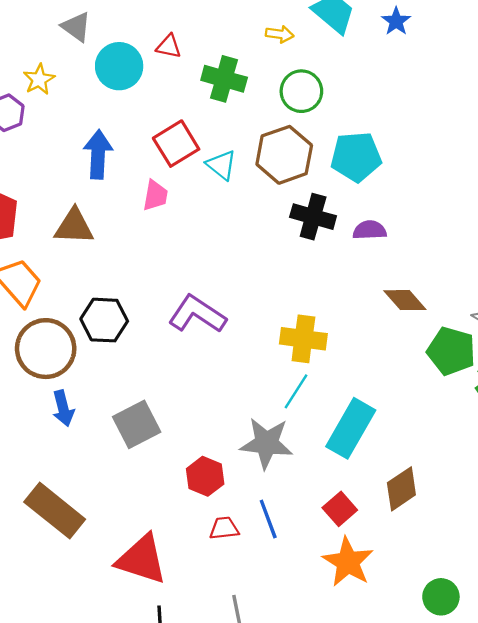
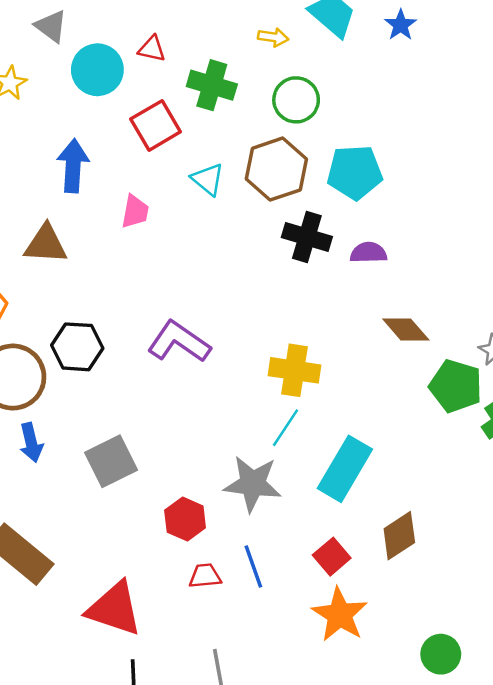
red square: (176, 144) -> (156, 125), moved

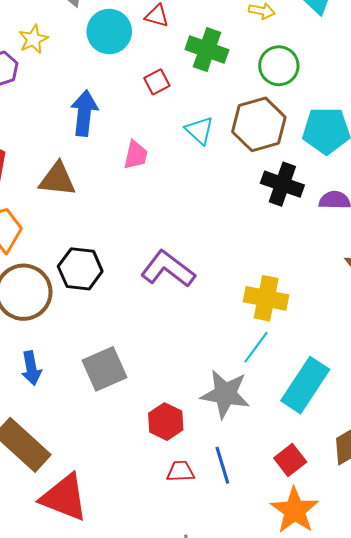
red square: (156, 125) -> (157, 82), size x0.6
blue arrow: (31, 443) -> (31, 368), moved
red triangle: (114, 609) -> (64, 497), moved

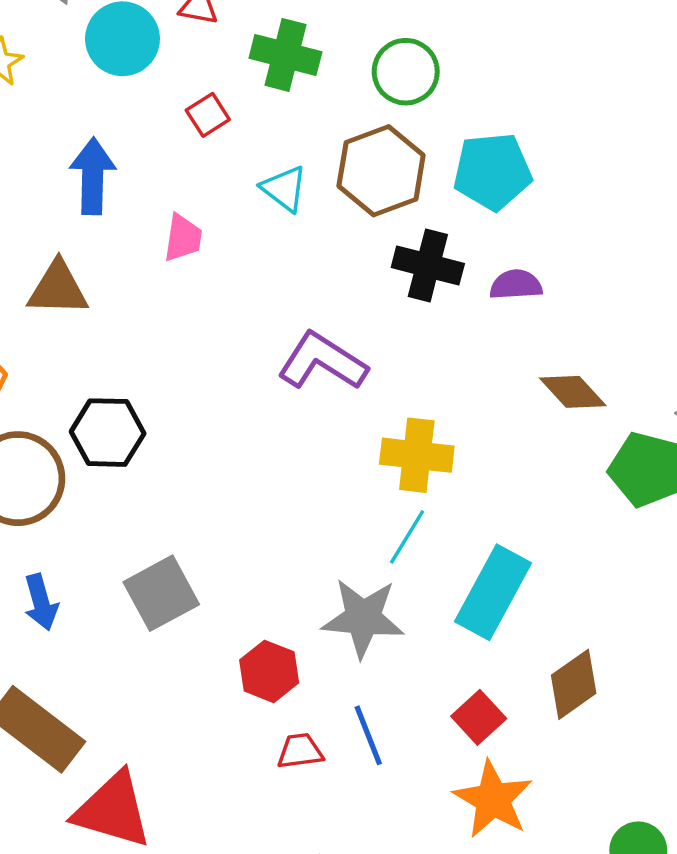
purple L-shape: (168, 269) -> (322, 362), moved

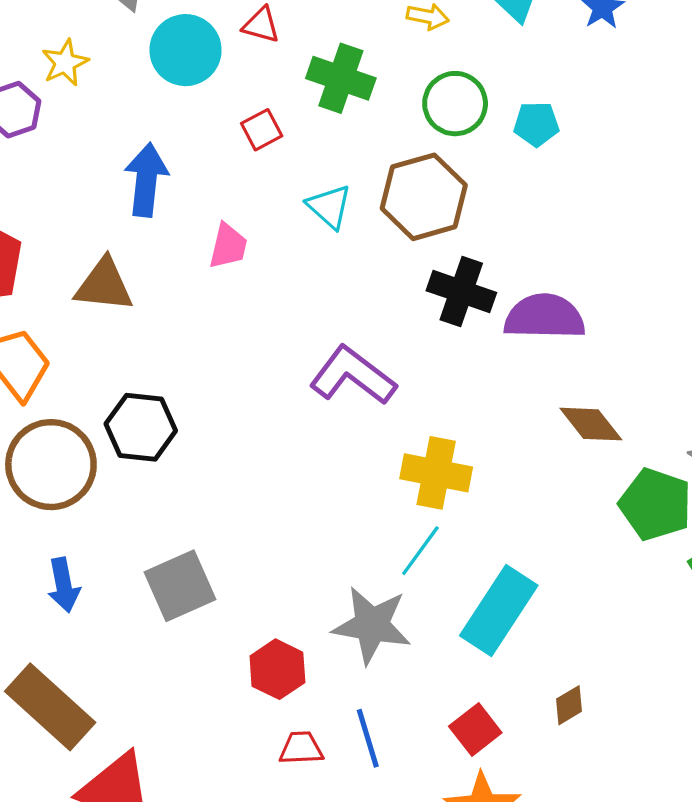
cyan pentagon: (492, 171) -> (536, 124), moved, size x0.6
purple semicircle: (516, 285) -> (544, 317), size x1.6
brown diamond: (574, 684) -> (569, 705), size x0.6

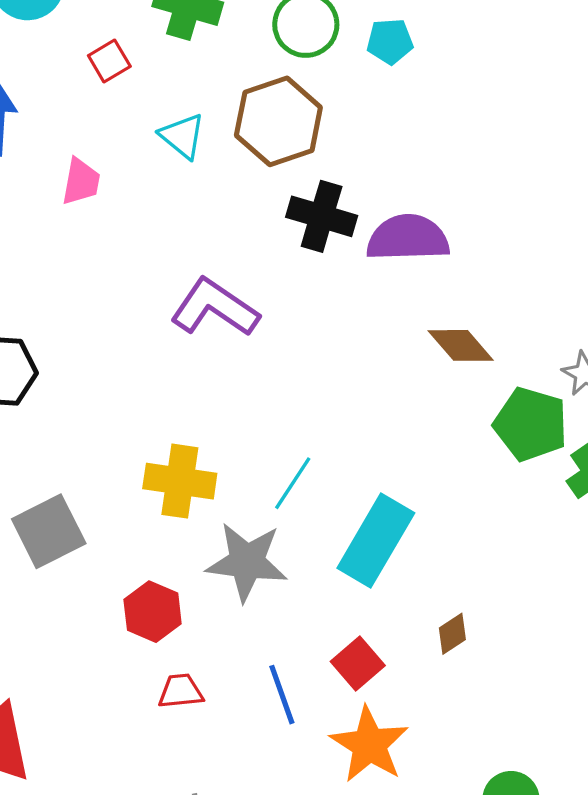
yellow cross: (436, 473) -> (180, 481), moved
blue line: (368, 738) -> (282, 695), moved

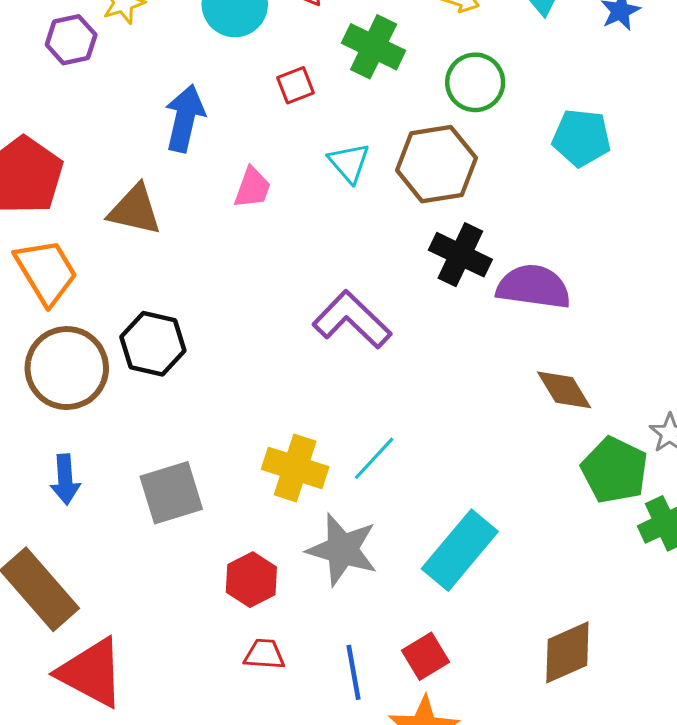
cyan pentagon: (390, 41) -> (581, 138), moved, size x1.4
cyan line: (293, 483) -> (374, 458), moved
brown diamond: (452, 634) -> (567, 652), moved, size x1.8

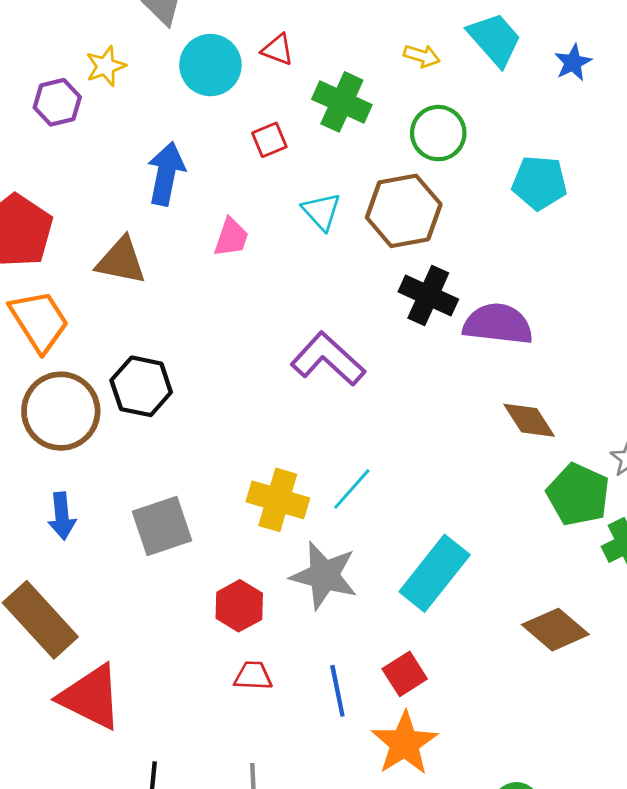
brown diamond: (567, 652) -> (555, 630), moved, turned 66

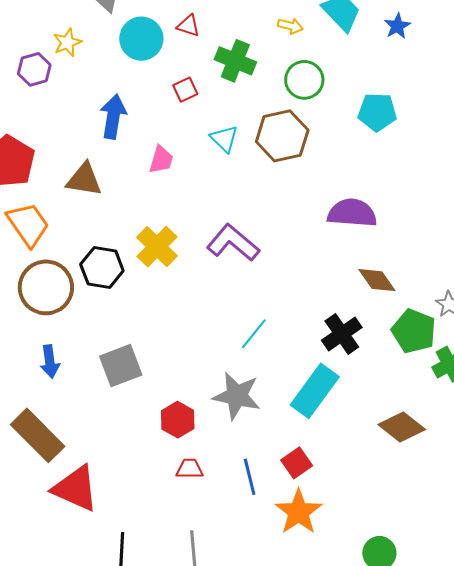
black cross: (428, 295) -> (342, 334), moved, turned 33
yellow cross: (278, 500) -> (157, 247), moved, turned 30

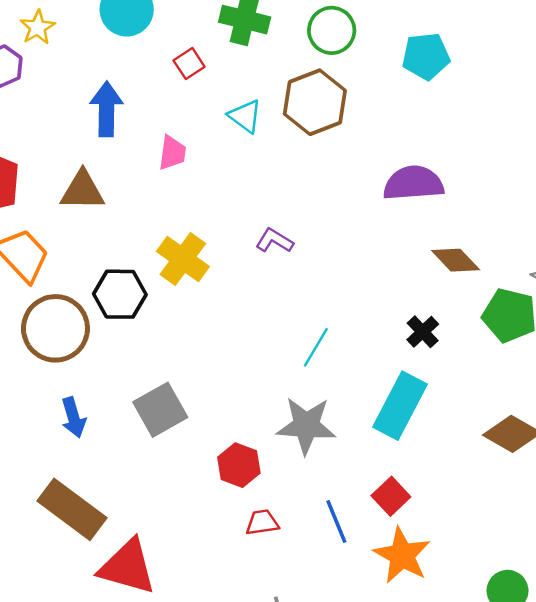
purple L-shape: (233, 243) -> (274, 241), size x0.6
black cross: (342, 334) -> (423, 332), size x0.7

